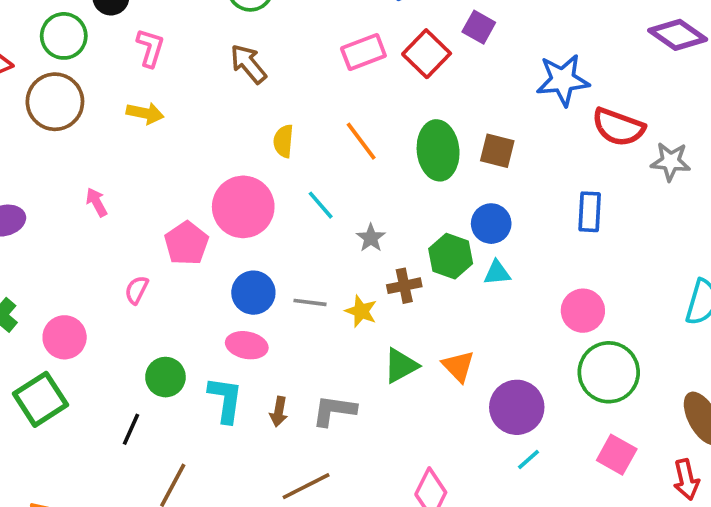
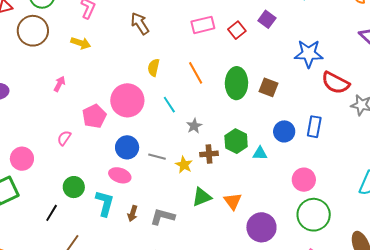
red square: (427, 54) -> (237, 30), size x0.7
pink arrow: (97, 202) -> (59, 84), moved, turned 49
blue circle: (491, 224) -> (284, 131), moved

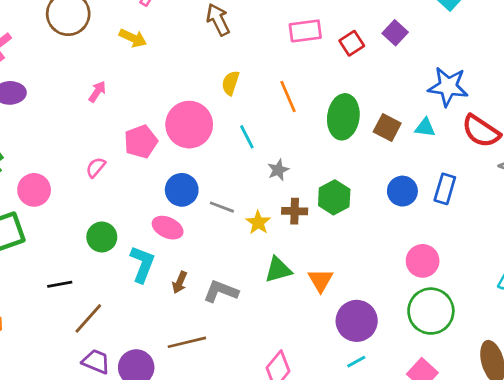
cyan triangle: (260, 153) -> (425, 128), moved
black line: (52, 213) -> (60, 284), moved, turned 42

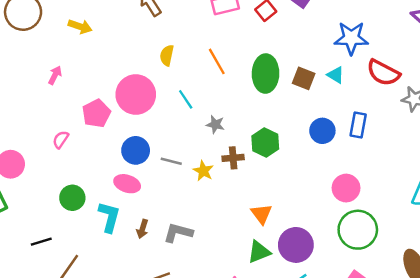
cyan triangle: (425, 128) -> (336, 75), turned 30
gray star: (278, 170) -> (215, 125), turned -30
green triangle: (278, 270) -> (259, 252), moved

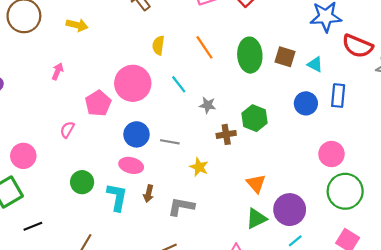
cyan triangle: (336, 75) -> (315, 64), moved
yellow star: (203, 171) -> (199, 167), moved
brown arrow: (142, 229) -> (149, 194), moved
black line: (41, 242) -> (33, 226), moved

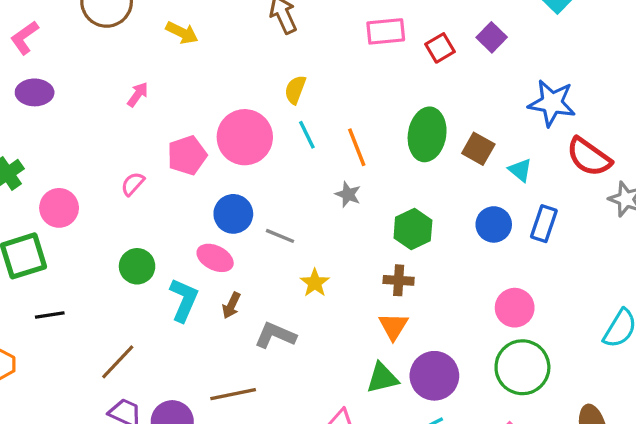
orange line: (204, 47) -> (357, 147), moved
cyan line: (179, 84) -> (307, 135), moved
brown cross: (226, 134) -> (399, 280), moved

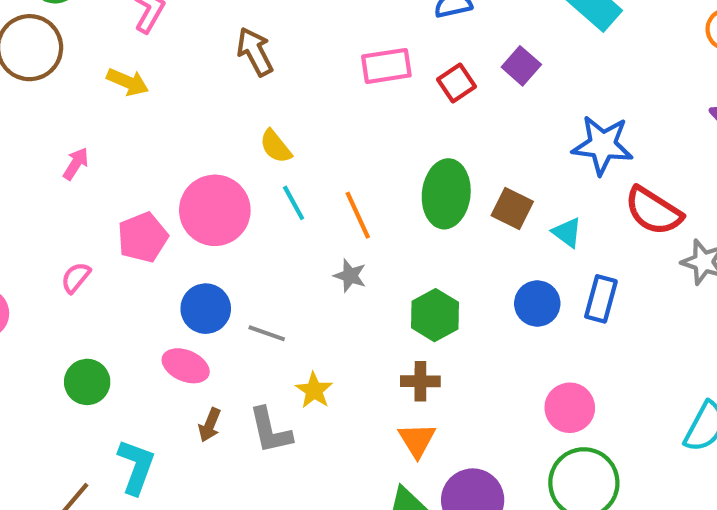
yellow semicircle: (295, 90) -> (276, 146), turned -56
cyan L-shape: (184, 300) -> (136, 467), moved
gray L-shape: (275, 335) -> (270, 431), moved, turned -123

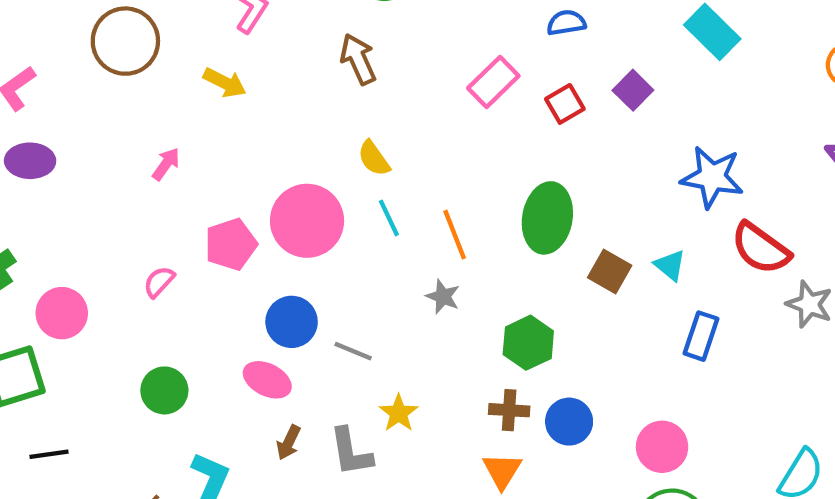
pink rectangle: (386, 66) -> (493, 82), turned -39
brown square: (512, 208) -> (610, 271), moved
blue circle: (537, 304) -> (569, 422), moved

